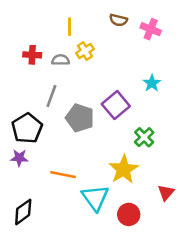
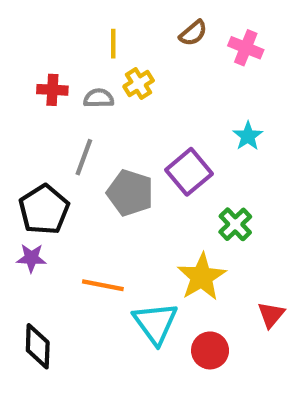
brown semicircle: (118, 20) -> (193, 33), turned -54
black diamond: (23, 212) -> (38, 346), turned -52

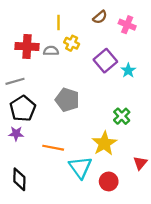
yellow cross: (139, 84) -> (72, 43), turned -32
red cross: (52, 90) -> (27, 46), size x1.5
gray line: (84, 157) -> (15, 81), moved, turned 54
purple square: (189, 172) -> (105, 61), moved

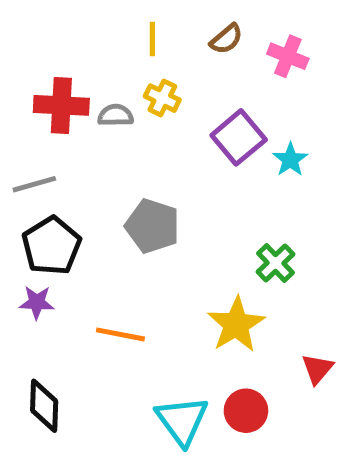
yellow line: (59, 23) -> (152, 39), moved
cyan triangle: (80, 167) -> (182, 421), moved

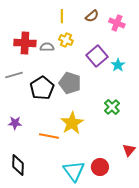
gray pentagon: (152, 226) -> (70, 83), moved
black pentagon: (52, 246) -> (42, 88), moved
yellow star: (236, 325) -> (72, 123), moved

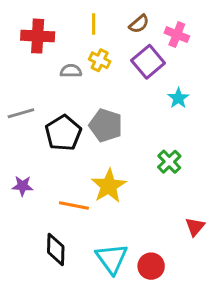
red cross: (25, 43) -> (38, 36), moved
purple square: (97, 56) -> (148, 62), moved
black diamond: (18, 165) -> (56, 249), moved
red circle: (100, 167) -> (151, 266), moved

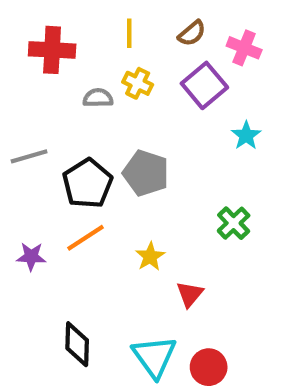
yellow star: (109, 186) -> (150, 257), size x0.6
orange line: (74, 206) -> (85, 238), moved, turned -44
red triangle: (195, 227) -> (190, 294), moved

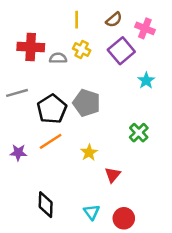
red cross: (52, 50) -> (31, 47), moved
cyan triangle: (154, 357) -> (92, 212), size x0.6

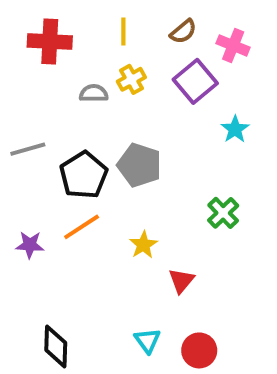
red cross: (31, 47) -> (50, 41), moved
yellow cross: (82, 49) -> (131, 79), turned 35
black diamond: (46, 205) -> (56, 346), moved

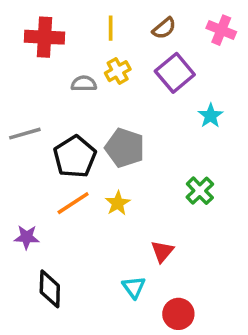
pink cross: (233, 45) -> (221, 30), moved
purple star: (30, 245) -> (27, 237), moved
yellow star: (143, 245) -> (118, 203), moved
cyan triangle: (147, 340) -> (134, 287), moved
black diamond: (56, 346) -> (50, 289), moved

